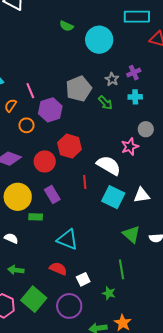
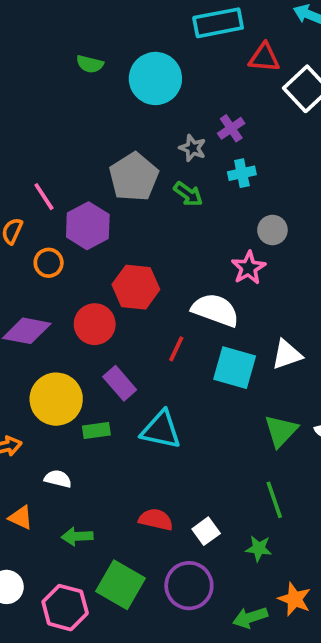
red line: (85, 182) -> (176, 349), turned 40
green triangle: (131, 234) -> (281, 431), turned 42
cyan triangle: (67, 239) -> (161, 430), moved

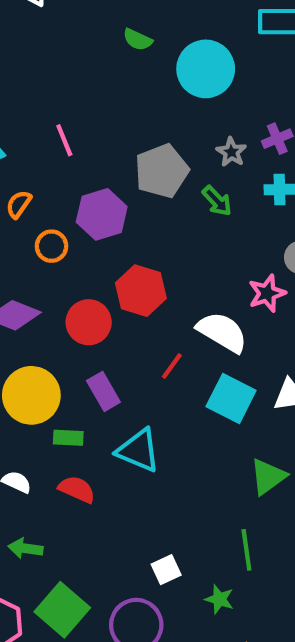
pink line: (44, 197) -> (64, 140), moved
red semicircle: (156, 519) -> (77, 489), moved

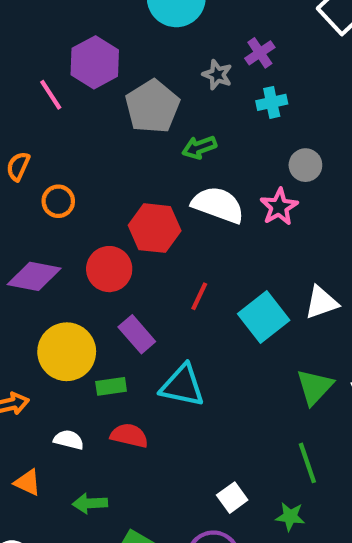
green arrow: (217, 201) -> (199, 147), moved, turned 124
purple hexagon: (102, 214) -> (95, 62), moved
white semicircle: (222, 332) -> (218, 205), moved
cyan square: (231, 398) -> (264, 317), turned 36

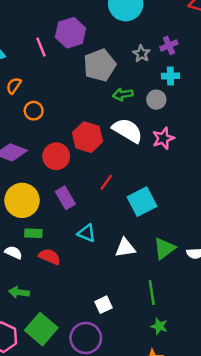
gray circle: (305, 165) -> (156, 100), moved
white triangle: (321, 302) -> (125, 248), moved
green rectangle: (111, 386) -> (33, 233), moved
cyan triangle: (182, 386) -> (86, 233), size x0.7
green star: (290, 517) -> (159, 326), moved

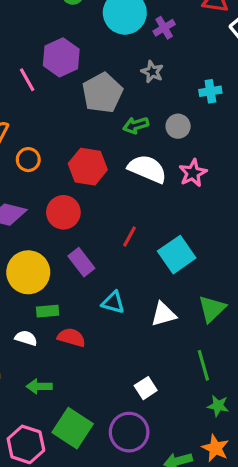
purple cross: (169, 45) -> (164, 28), moved
cyan cross: (170, 76) -> (210, 91), moved
red hexagon: (87, 137) -> (88, 167), moved

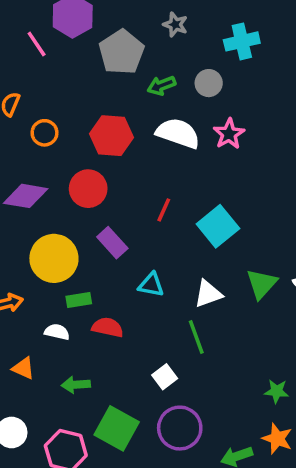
cyan cross: (210, 91) -> (242, 41), size x1.4
green line: (203, 365) -> (196, 337), moved
white square: (146, 388) -> (165, 377), moved

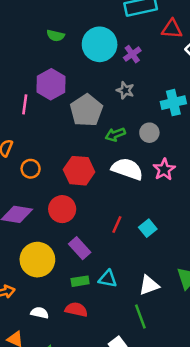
pink line: (37, 44) -> (25, 104), turned 42
cyan square: (218, 226) -> (148, 228), moved, size x0.6
green rectangle: (79, 300) -> (80, 281), moved

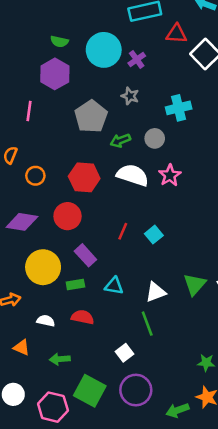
purple hexagon: (51, 84) -> (55, 74), moved
green rectangle: (80, 281) -> (75, 285), moved

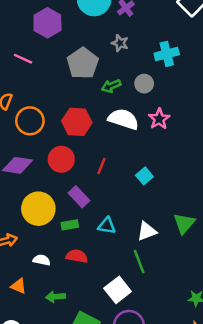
pink line: (29, 111) -> (23, 59), turned -72
orange circle: (35, 176) -> (30, 121), size x1.5
red line: (123, 231) -> (101, 166), moved
white square: (124, 353) -> (118, 290), size x1.5

